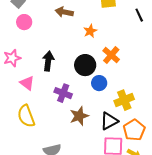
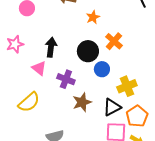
pink triangle: (27, 83) -> (39, 68), moved
yellow semicircle: (26, 116) -> (29, 102), turned -110

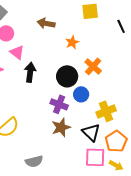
pink triangle: (39, 68) -> (17, 52), moved
purple cross: (66, 79) -> (59, 104), moved
black triangle: (112, 107) -> (91, 132), turned -48

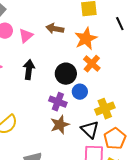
brown arrow: (46, 23) -> (55, 29), moved
orange star: (72, 42) -> (86, 39), moved, size x1.6
pink triangle: (17, 52) -> (26, 36), moved, turned 42

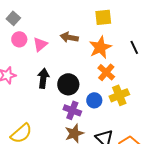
black line: (120, 24) -> (134, 47), moved
black circle: (66, 74) -> (68, 84), moved
yellow cross: (105, 109) -> (119, 95), moved

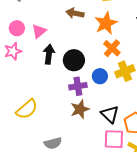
pink circle: (19, 39) -> (17, 28), moved
pink triangle: (40, 44) -> (39, 31), moved
purple cross: (72, 110) -> (78, 86), turned -30

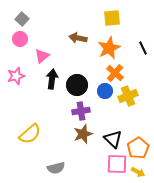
pink circle: (17, 28) -> (20, 39), moved
blue circle: (100, 76) -> (105, 91), moved

